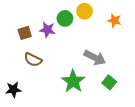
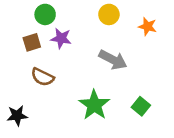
green circle: (65, 18) -> (45, 14), moved
gray arrow: (95, 58) -> (113, 60), moved

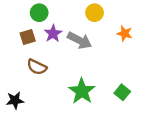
orange star: (148, 26) -> (125, 33), moved
purple star: (61, 38) -> (53, 33), turned 30
gray arrow: (113, 60) -> (80, 40), moved

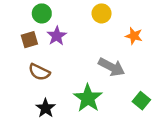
gray arrow: (80, 40) -> (112, 67), moved
green square: (122, 92) -> (141, 101), moved
black star: (15, 100) -> (46, 108), moved, turned -30

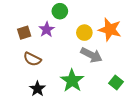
green circle: (42, 13) -> (60, 11), moved
yellow circle: (102, 13) -> (84, 33), moved
orange star: (134, 36) -> (110, 30), size x1.6

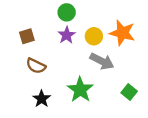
purple star: (47, 30) -> (67, 35), moved

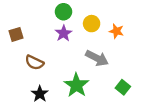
orange star: (122, 33) -> (116, 31), size x0.6
brown square: (27, 36) -> (16, 34), moved
yellow circle: (94, 36) -> (92, 24), moved

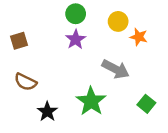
yellow circle: (92, 24) -> (118, 21), moved
brown semicircle: (34, 62) -> (25, 82), moved

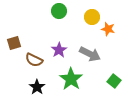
purple star: (76, 39) -> (59, 50), moved
brown square: (19, 41) -> (14, 43), moved
brown semicircle: (25, 82) -> (34, 60), moved

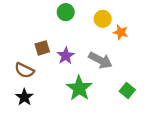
brown square: (14, 43) -> (42, 48), moved
brown semicircle: (34, 60) -> (24, 70), moved
black star: (37, 87) -> (24, 97), moved

